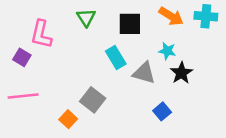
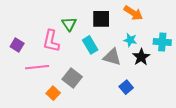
cyan cross: (206, 16) -> (162, 42), moved
green triangle: (86, 18) -> (69, 24), moved
pink L-shape: (41, 34) -> (51, 41), moved
pink line: (23, 96) -> (37, 67), moved

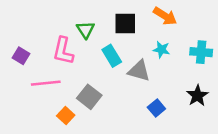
black star: (141, 57) -> (197, 96), moved

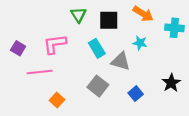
green triangle: (86, 30) -> (78, 15), moved
pink L-shape: (63, 51) -> (55, 44), turned 70
cyan cross: (201, 52) -> (174, 28), moved
gray square: (89, 97) -> (98, 86), moved

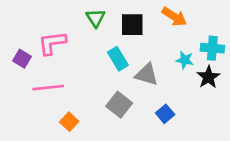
cyan cross: (174, 28) -> (212, 48), moved
cyan star: (140, 43) -> (185, 60), moved
pink L-shape: (55, 44) -> (52, 43), moved
black star: (171, 83) -> (208, 77), moved

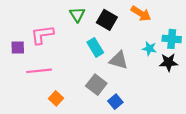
black square: (132, 25) -> (107, 20), turned 30
purple square: (22, 59) -> (18, 47), turned -32
black star: (208, 77) -> (169, 62), turned 30
blue square: (165, 114) -> (115, 102), moved

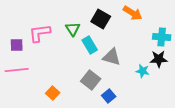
green triangle: (77, 15) -> (73, 29), moved
cyan star: (149, 49) -> (143, 71), moved
pink line: (39, 71) -> (17, 70), moved

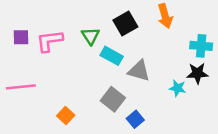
orange arrow: (133, 13) -> (165, 16), turned 42
black square: (101, 19) -> (125, 24), turned 30
purple square: (17, 45) -> (21, 37), moved
cyan rectangle: (90, 45) -> (112, 56), turned -30

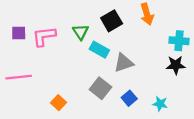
gray triangle: (139, 71) -> (124, 63), turned -35
cyan star: (178, 88) -> (160, 104), moved
blue square: (135, 119) -> (129, 98), moved

